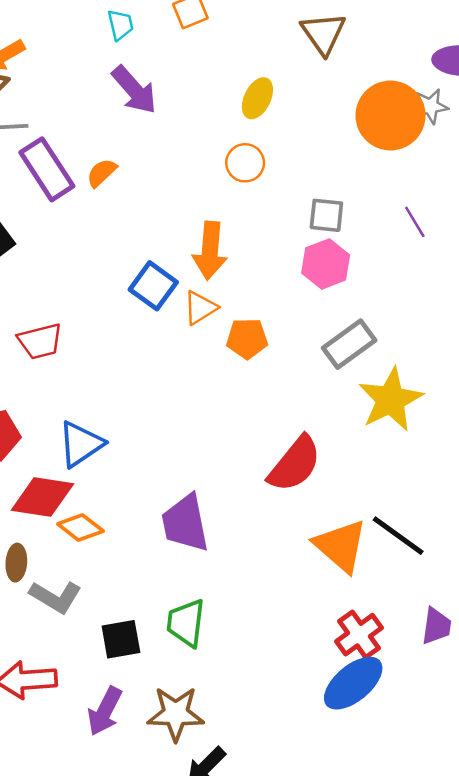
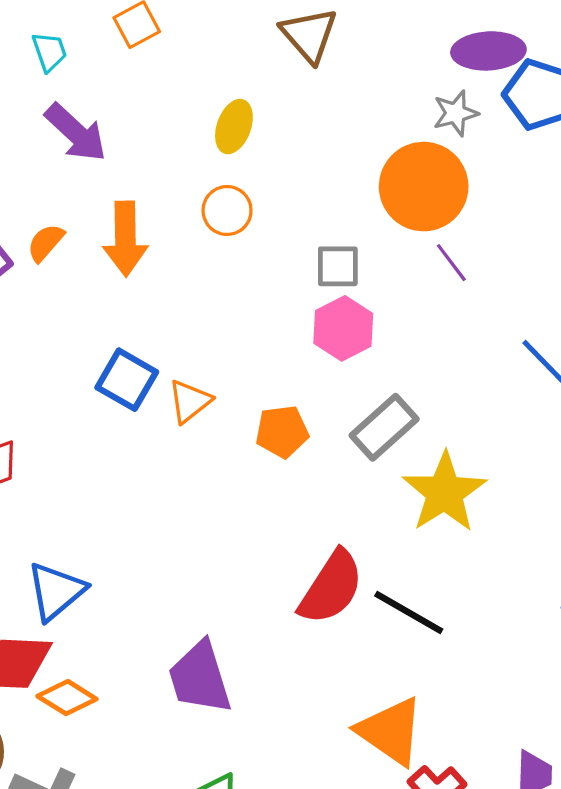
orange circle: (391, 116) -> (424, 187), moved
orange arrow: (210, 251) -> (125, 239), moved
orange pentagon: (247, 339) -> (282, 432), moved
black line: (398, 536) -> (409, 613), moved
orange triangle: (341, 546) -> (391, 731), moved

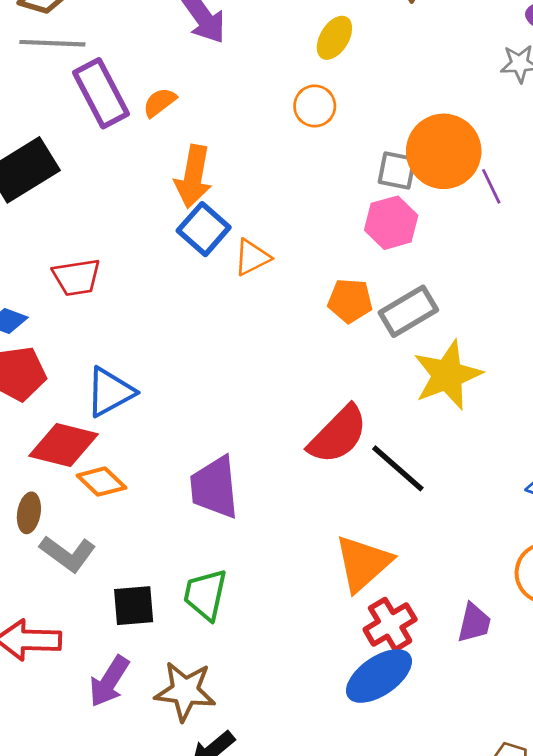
orange circle: (424, 187) -> (444, 151), moved
orange arrow: (125, 239) -> (193, 176), moved
orange pentagon: (282, 432) -> (350, 301), moved
orange triangle: (391, 731) -> (363, 563), turned 32

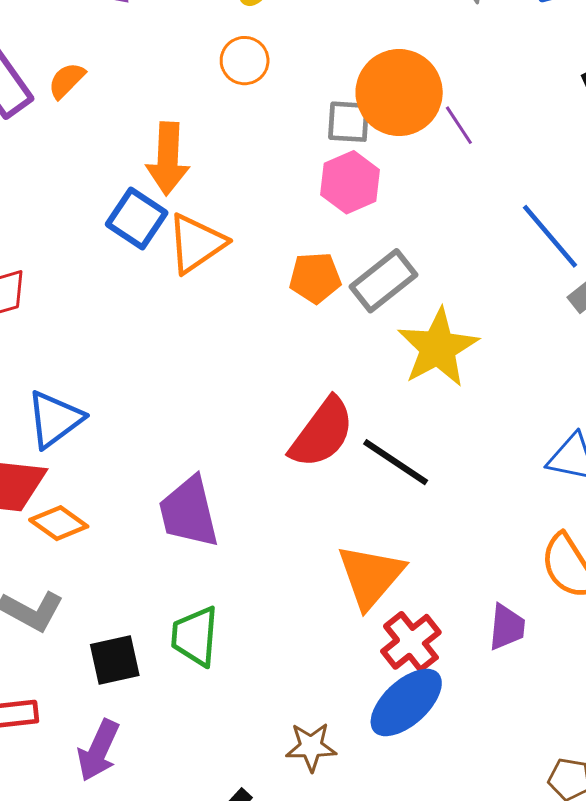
orange arrow: (193, 176) -> (168, 159), moved
orange triangle: (252, 257) -> (196, 243), size x1.4
brown star: (185, 691) -> (311, 747), moved, size x0.7

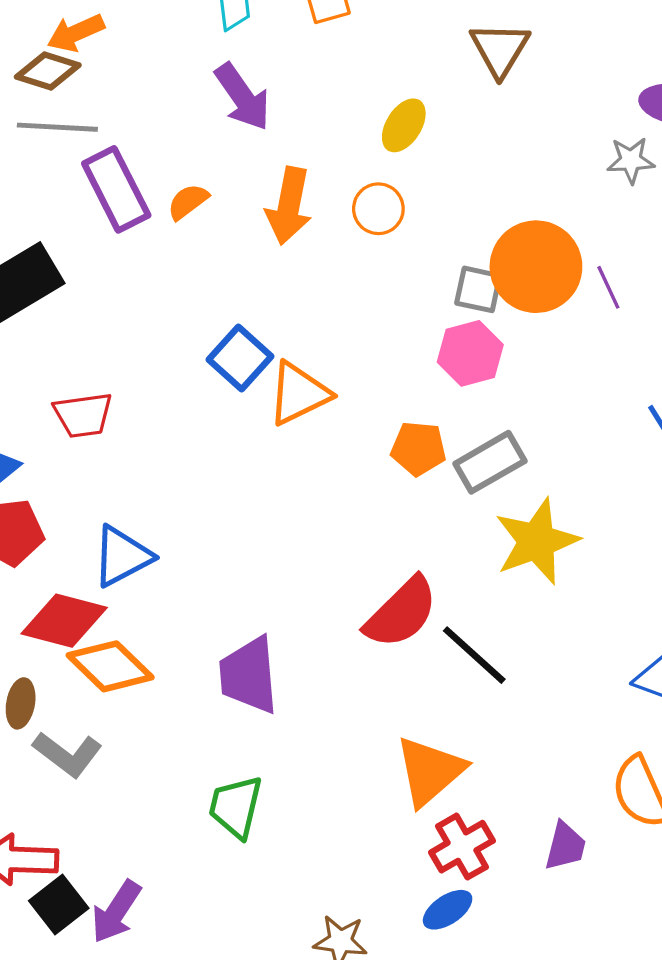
purple line: (459, 125) -> (608, 287), moved
orange arrow: (168, 159) -> (289, 206), moved
orange diamond: (59, 523) -> (110, 666), size x1.4
black square: (115, 660) -> (59, 905), moved, turned -34
blue ellipse: (406, 703) -> (448, 910), size x0.6

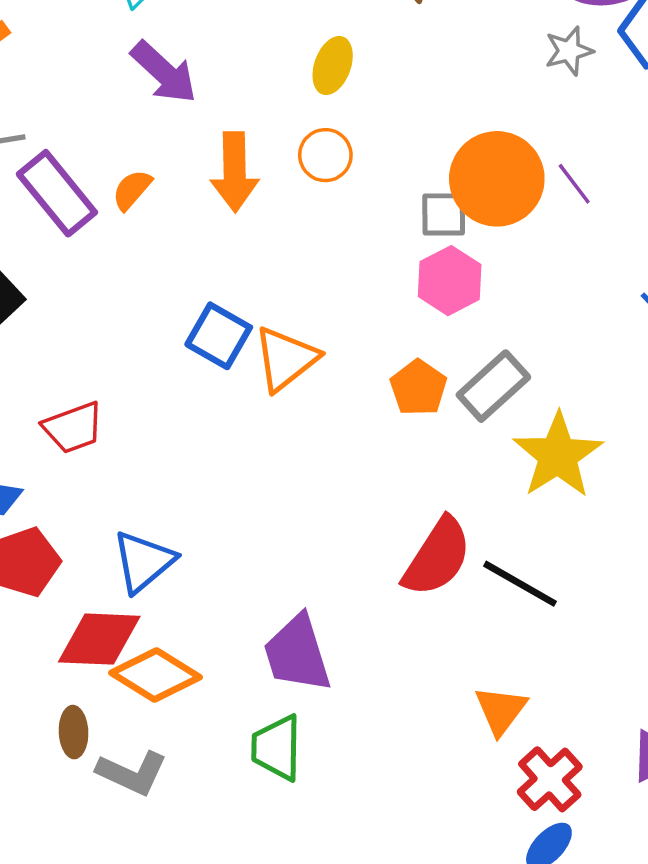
orange pentagon: (418, 448) -> (418, 388), turned -30
orange triangle: (430, 771) -> (501, 710), size x0.7
green trapezoid: (236, 807) -> (277, 748), moved

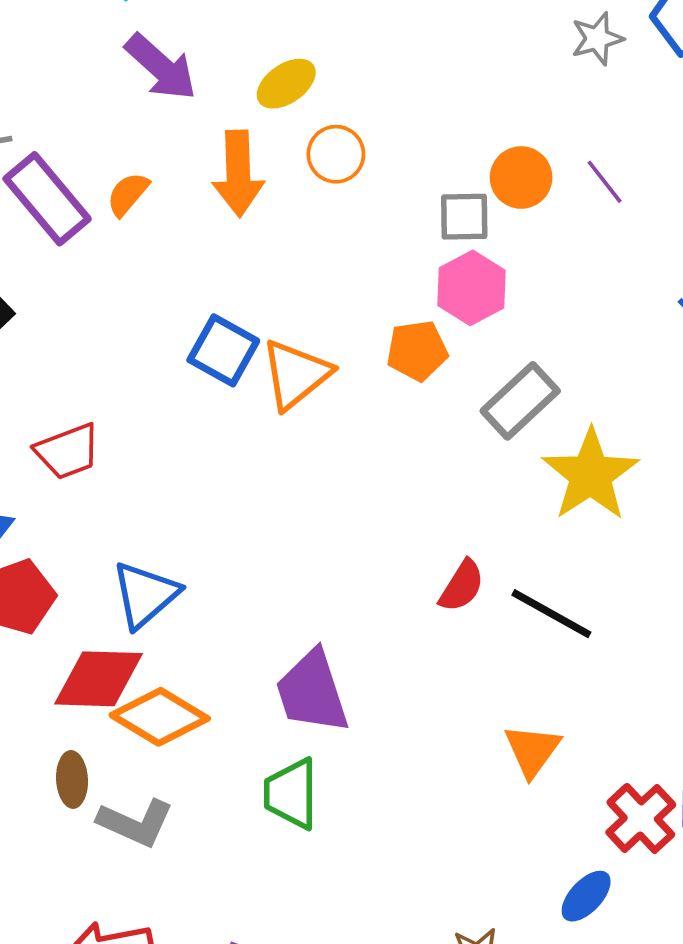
yellow ellipse: (333, 66) -> (286, 84), moved, turned 36
orange circle: (497, 179) -> (521, 177), size x0.6
orange pentagon: (418, 388) -> (417, 351), moved, turned 30
red semicircle: (437, 557) -> (462, 586), size x0.6
red cross: (550, 779) -> (641, 818), moved

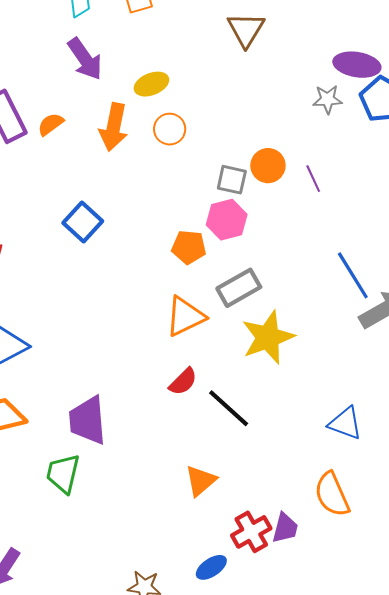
orange triangle: (296, 374) -> (185, 316), moved

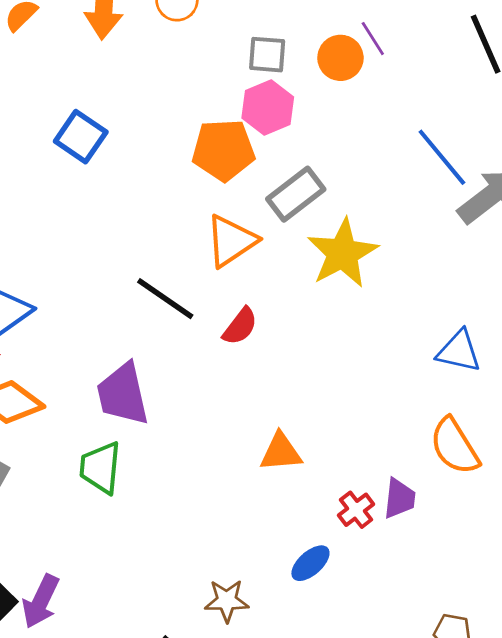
orange circle: (268, 166) -> (340, 58), moved
orange pentagon: (189, 247) -> (223, 150), size x1.4
black line: (229, 408) -> (165, 299), moved
orange triangle: (201, 481) -> (281, 452), turned 44
red cross: (251, 532) -> (356, 510), size x0.7

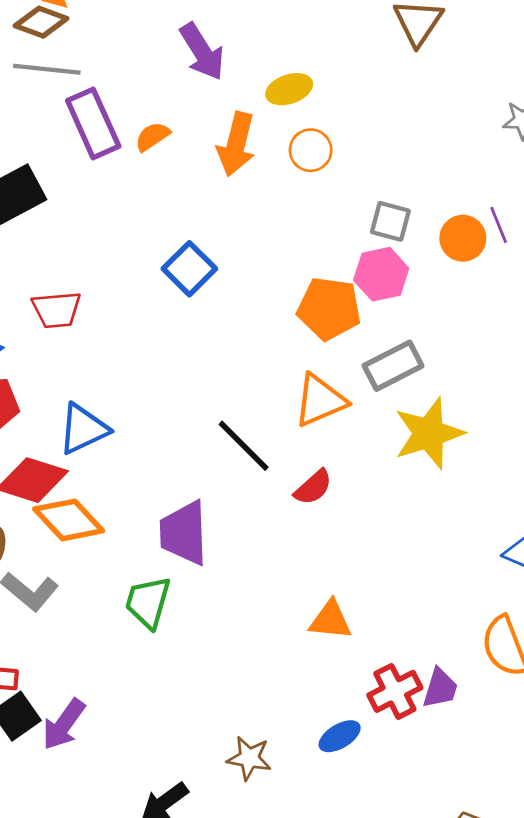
red cross: (356, 510) -> (395, 691), size x1.4

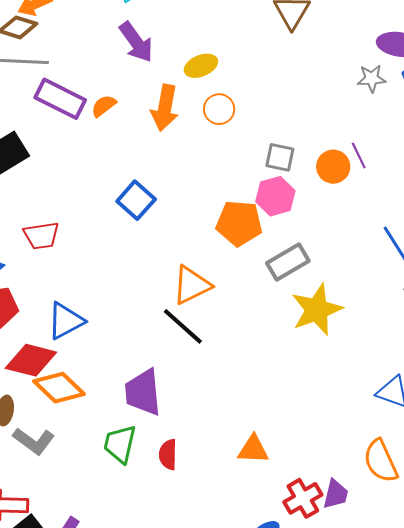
purple rectangle: (93, 123) -> (60, 99), turned -36
orange triangle: (320, 400) -> (192, 285), moved
red semicircle: (313, 487) -> (168, 455), moved, turned 136

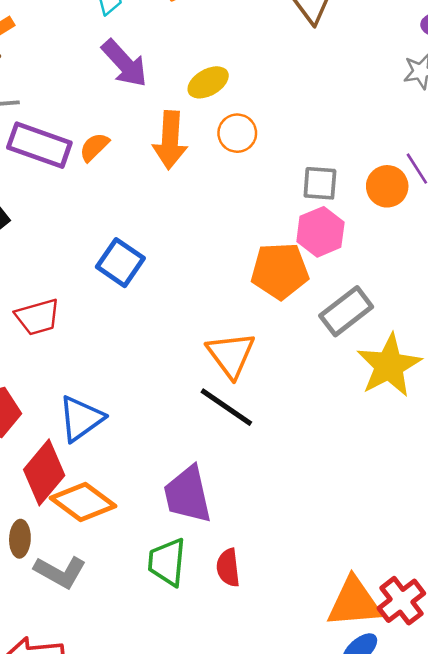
blue square: (136, 200) -> (120, 263), moved
orange triangle: (192, 285) -> (231, 355), turned -33
red diamond: (31, 360) -> (44, 472), turned -57
orange triangle: (253, 449) -> (354, 602), moved, size x1.4

